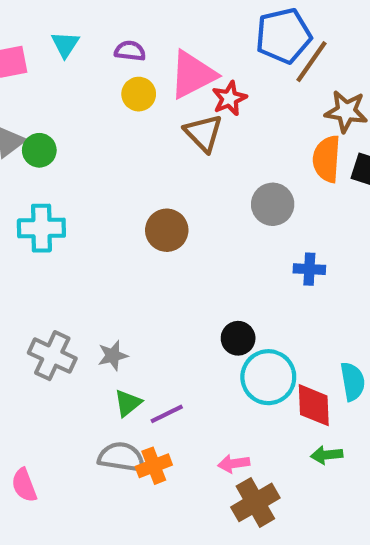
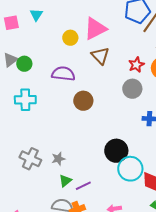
purple semicircle: (130, 51) -> (63, 74), moved, size x1.6
red star: (229, 98) -> (136, 65), moved
black circle: (238, 338) -> (116, 151), size x1.5

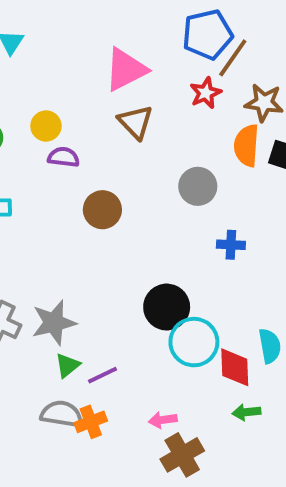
yellow circle: (70, 38) -> (46, 126), moved
red star: (136, 65) -> (206, 93), moved
purple semicircle: (63, 74) -> (63, 157), size x0.7
gray star: (58, 159) -> (54, 323), size x1.6

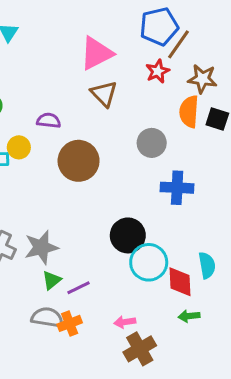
yellow circle: (46, 126) -> (19, 147), moved
brown circle: (102, 210) -> (79, 161), size x1.4
blue cross: (231, 245) -> (177, 188), size x1.5

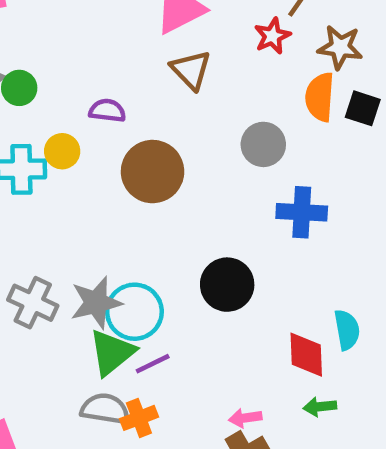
cyan circle: (149, 262) -> (134, 312), moved
green triangle: (52, 280) -> (112, 352), size x1.6
pink arrow: (125, 322) -> (245, 418), moved

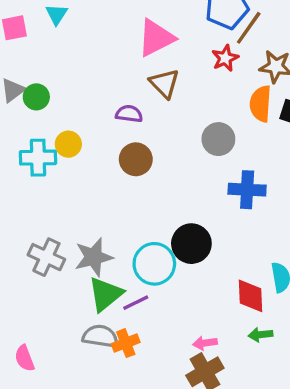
purple semicircle: (107, 111) -> (129, 114), moved
brown circle: (153, 172) -> (136, 159), size x0.7
cyan circle: (134, 312) -> (154, 264), moved

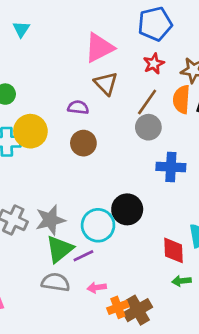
brown line: (249, 28) -> (147, 102), moved
yellow circle: (68, 144) -> (30, 131), size x1.6
orange cross: (126, 343) -> (118, 307), moved
pink arrow: (205, 343) -> (97, 288), moved

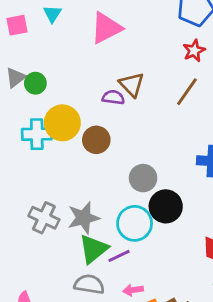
pink triangle: (99, 48) -> (106, 28), moved
brown triangle: (106, 83) -> (132, 85), moved
gray circle: (148, 127) -> (143, 178), moved
brown circle: (83, 143) -> (96, 140), moved

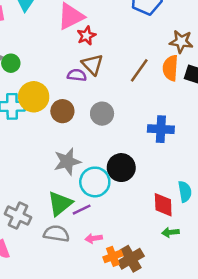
red star: (194, 51) -> (86, 36), moved
gray circle: (143, 178) -> (102, 114), moved
gray cross: (44, 218) -> (18, 216), moved
gray star: (84, 218) -> (67, 162), moved

